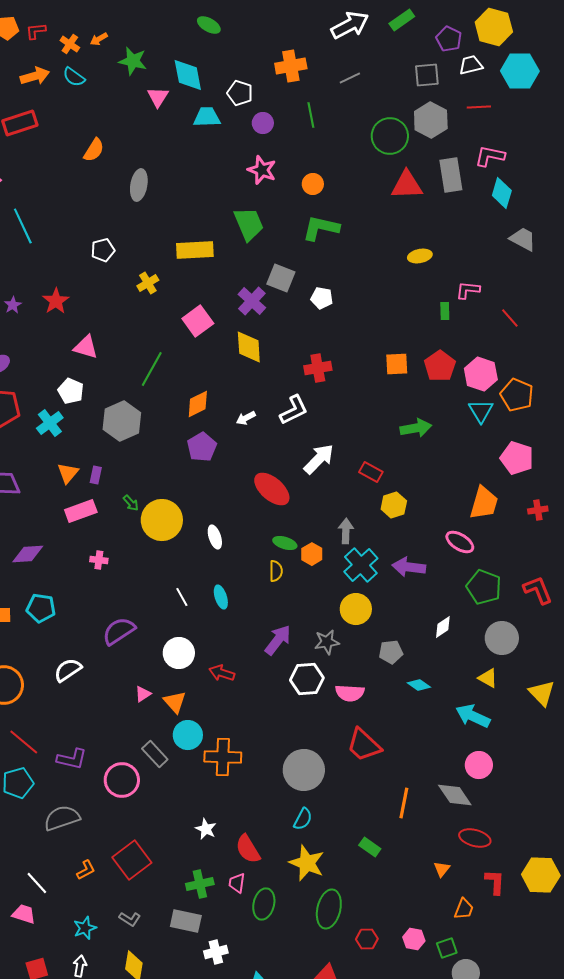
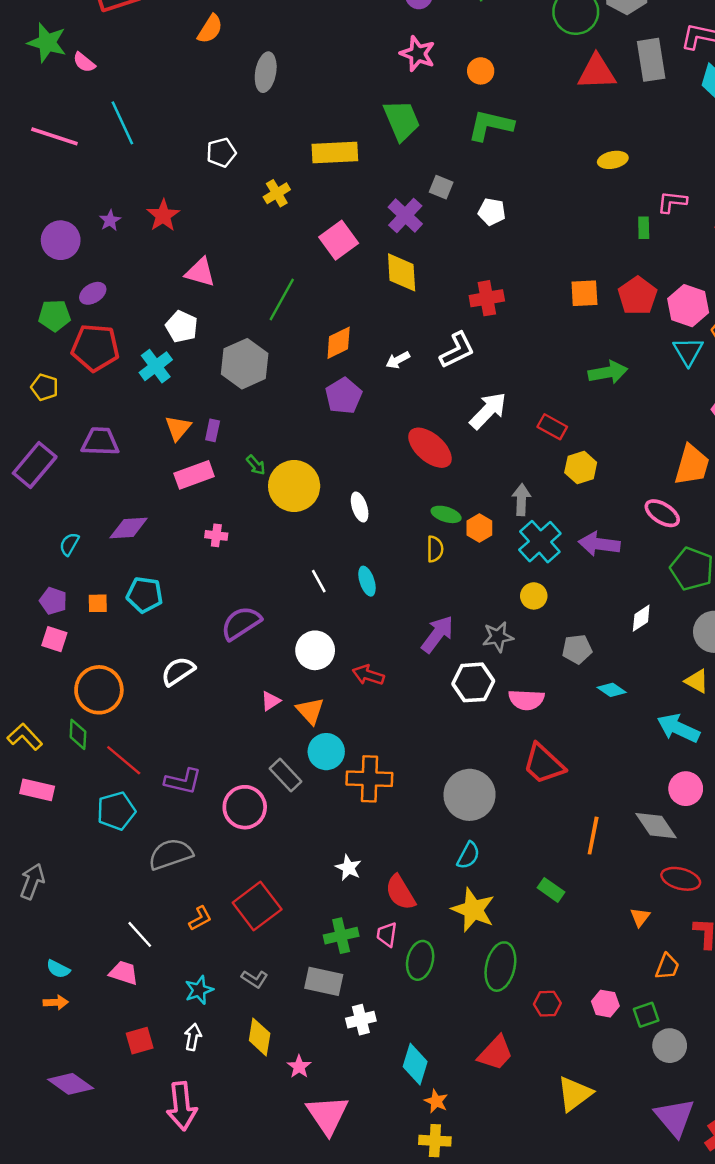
gray square: (281, 278) -> (441, 187), size x0.7
yellow circle: (356, 609) -> (534, 596), size x0.7

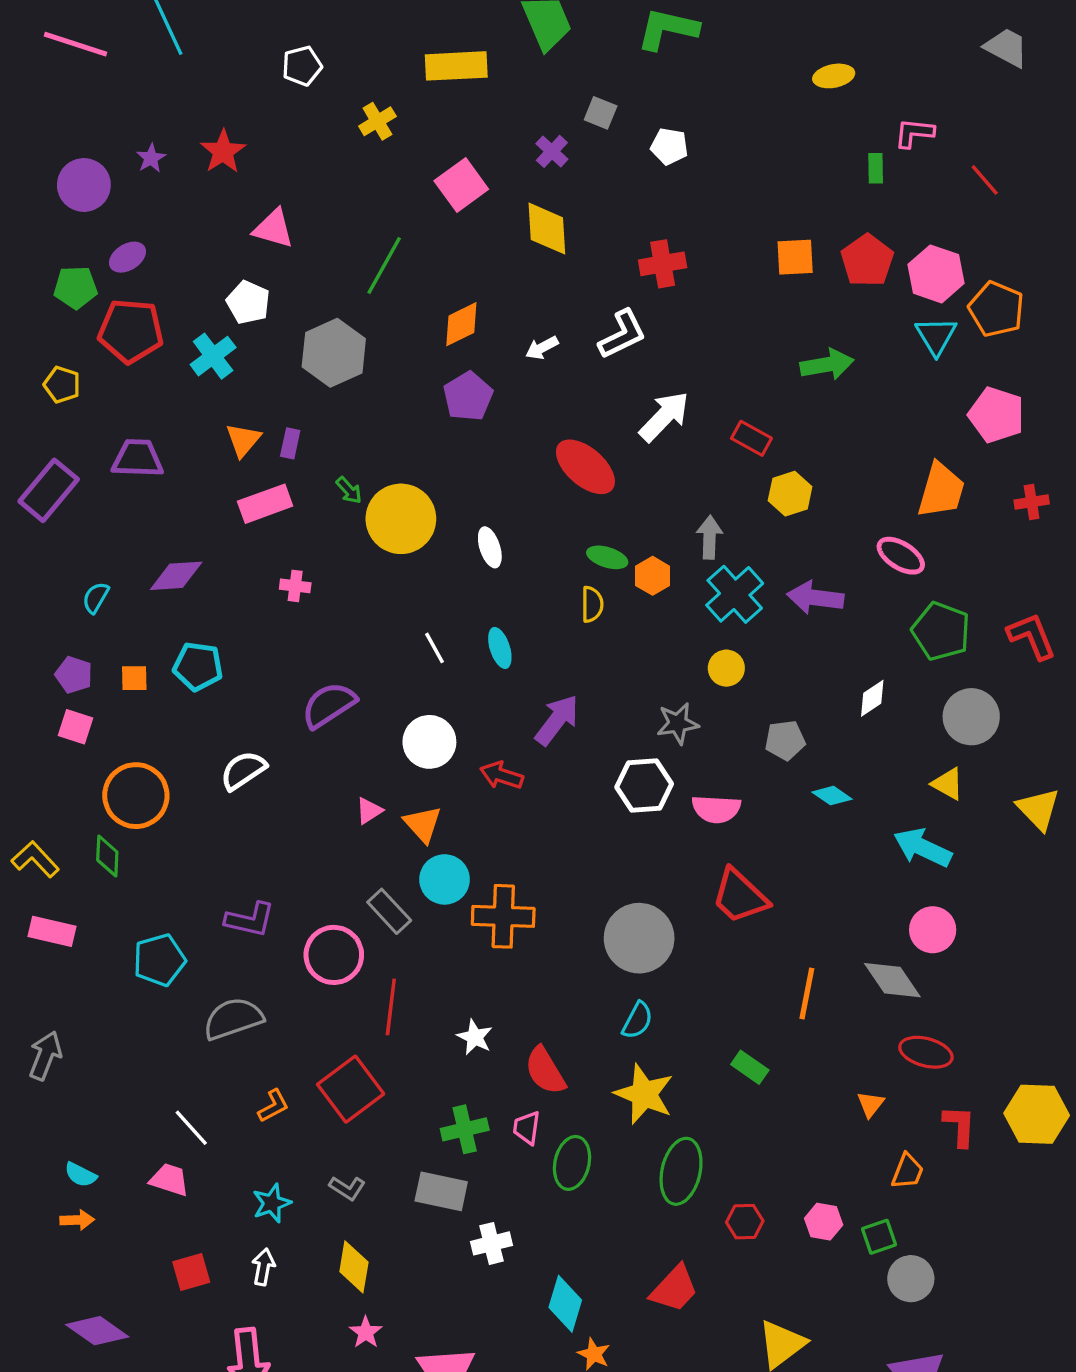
purple cross: (405, 215) -> (552, 151), size x0.7
purple arrow: (437, 634) -> (557, 720), moved
red line: (124, 760) -> (391, 1007), moved, turned 57
pink star: (299, 1067) -> (366, 1332), moved

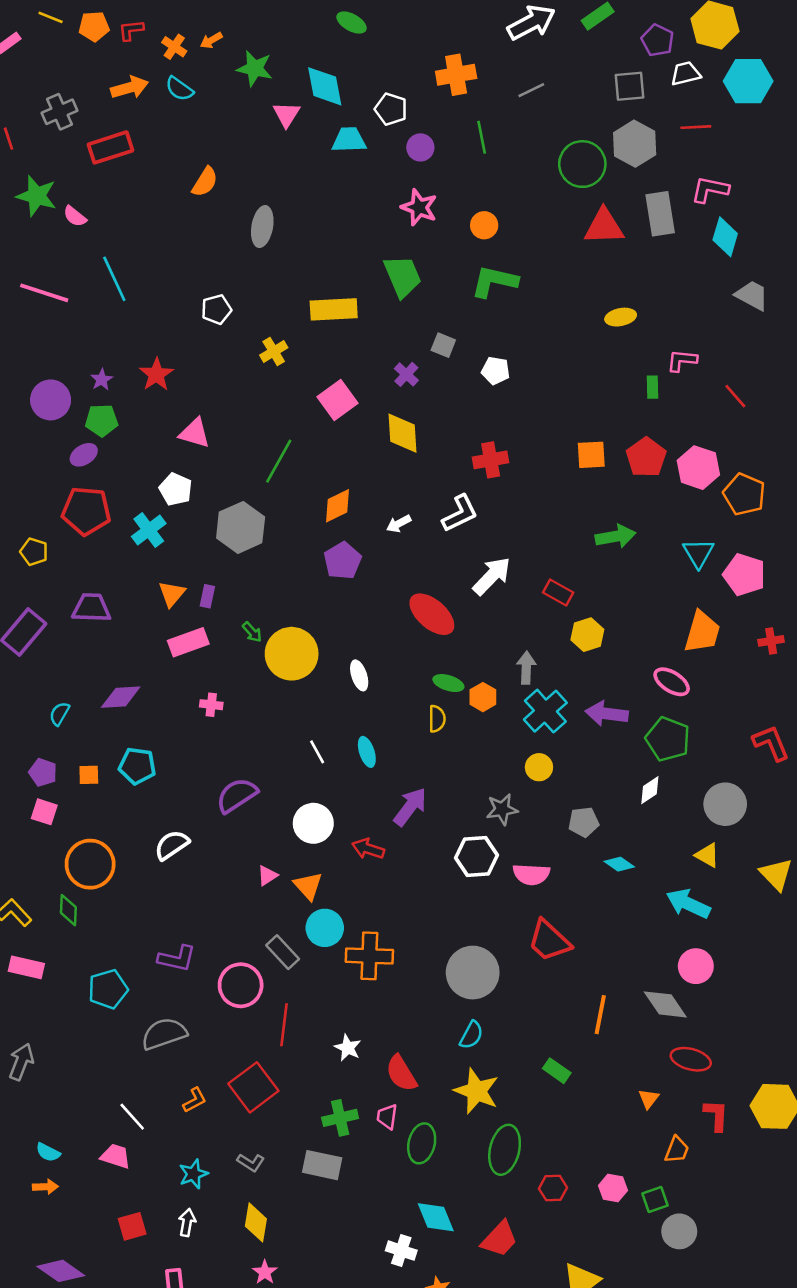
green pentagon: (75, 287) -> (102, 420), moved
cyan triangle: (936, 336) -> (698, 553), moved
green pentagon: (941, 631) -> (668, 739), moved
white cross: (491, 1243) -> (401, 1251), moved, turned 32
cyan diamond: (565, 1304) -> (436, 1217), moved, turned -39

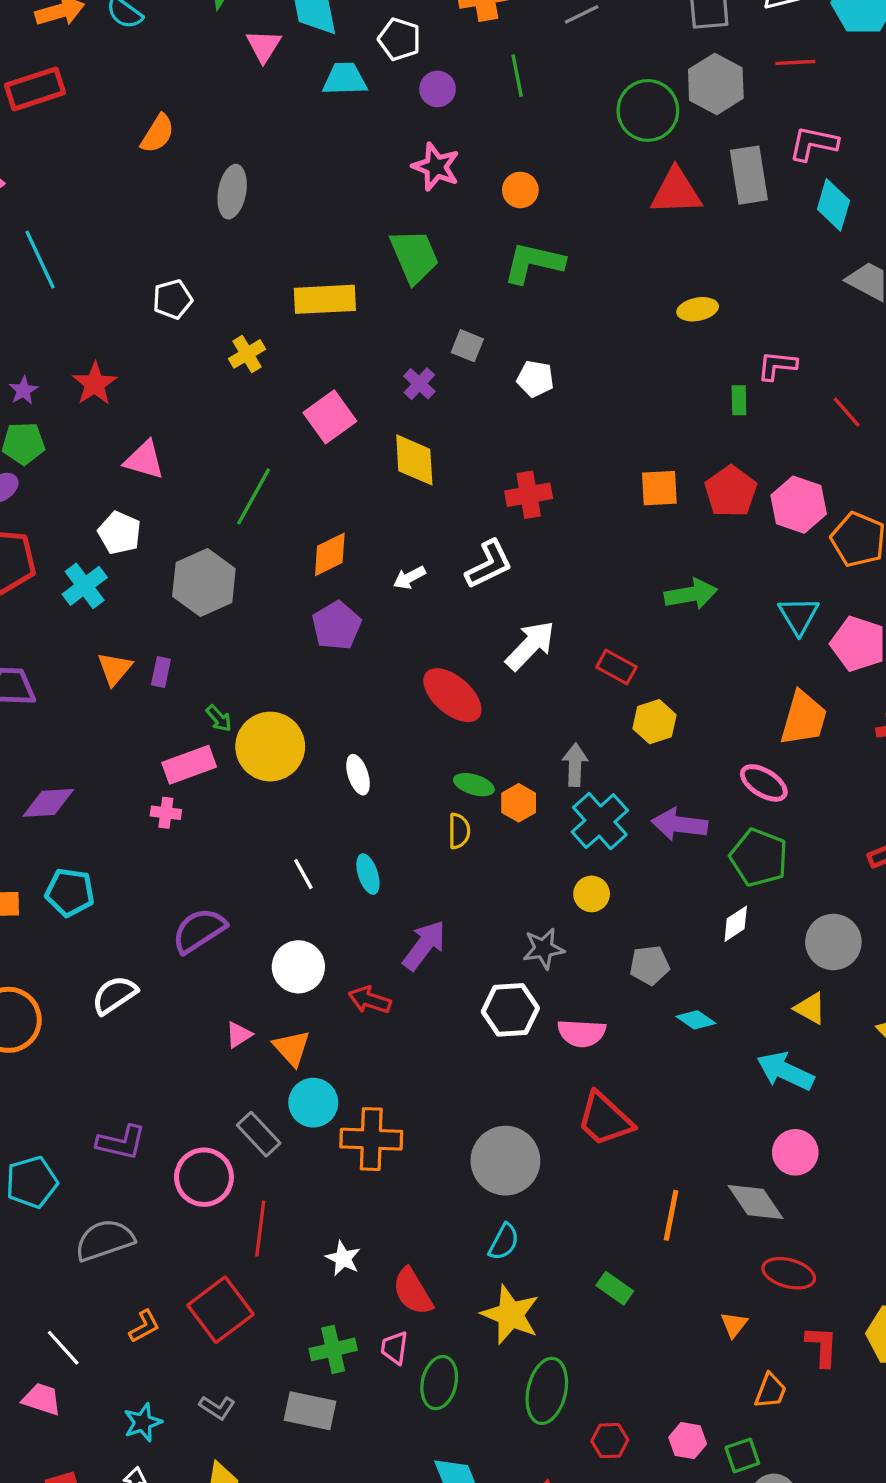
pink rectangle: (188, 642) -> (189, 765), moved

